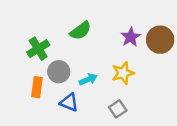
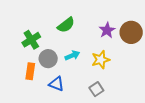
cyan arrow: (88, 79) -> (72, 55), moved

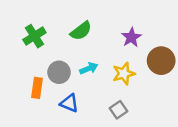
brown circle: (131, 32) -> (161, 61), moved
green cross: (31, 40) -> (34, 36), moved

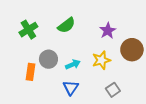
cyan arrow: (89, 68) -> (73, 64), moved
blue triangle: (69, 103) -> (71, 88), moved, turned 42
gray square: (118, 110) -> (113, 90), moved

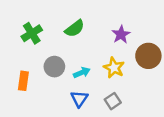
yellow star: (101, 60) -> (114, 68), turned -30
orange rectangle: (31, 72) -> (23, 81), moved
gray square: (113, 90) -> (113, 101), moved

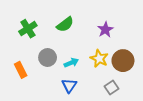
brown circle: (148, 56) -> (123, 61), moved
orange rectangle: (23, 81) -> (21, 70), turned -35
gray square: (113, 101) -> (112, 87), moved

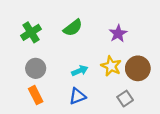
gray circle: (48, 58) -> (36, 68), moved
orange rectangle: (21, 70) -> (36, 95), moved
blue triangle: (69, 85) -> (77, 96), turned 35

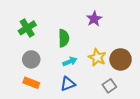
green semicircle: (73, 28) -> (64, 38), moved, turned -54
purple star: (118, 34) -> (94, 19), moved
orange rectangle: (36, 95) -> (31, 83), turned -42

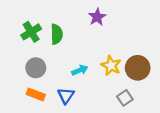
purple star: (94, 19) -> (97, 17), moved
green semicircle: (64, 38) -> (57, 34), moved
blue triangle: (68, 84) -> (66, 96), moved, turned -35

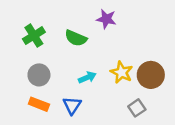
purple star: (97, 17) -> (106, 19), turned -30
green semicircle: (57, 34) -> (76, 38), moved, turned 114

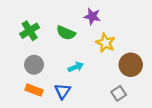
yellow star: (122, 72) -> (105, 43), moved

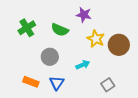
gray circle: (34, 65) -> (50, 57), moved
brown circle: (131, 65) -> (119, 45), moved
cyan arrow: (76, 67) -> (83, 65), moved

